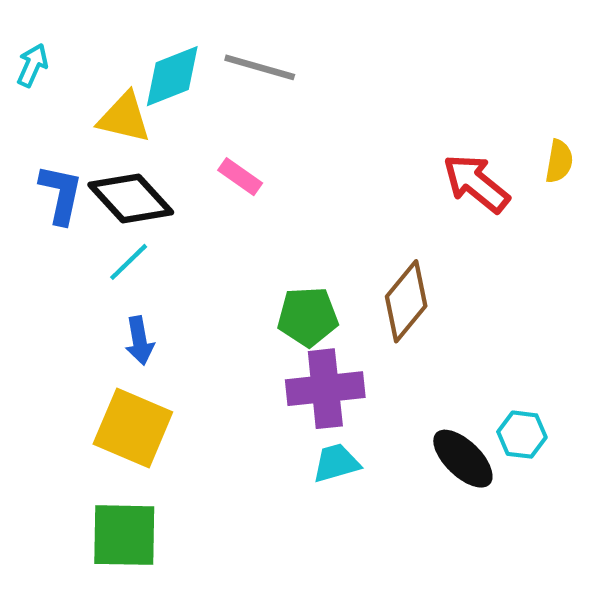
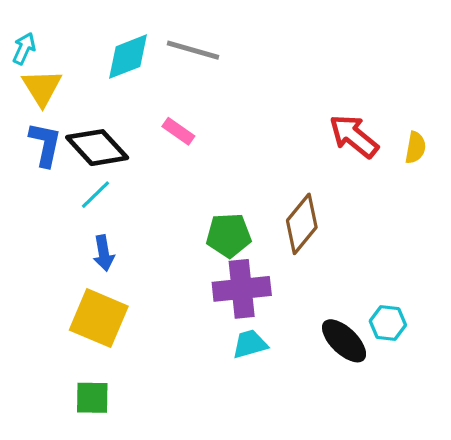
yellow triangle: (124, 118) -> (42, 87), moved, turned 45
yellow semicircle: (559, 161) -> (415, 148), moved
green square: (124, 535) -> (92, 398), size x0.7

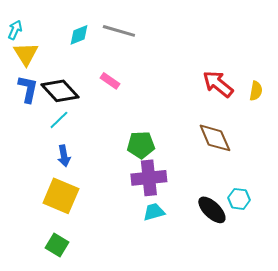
cyan diamond: (128, 57) -> (79, 35), size x0.7
brown diamond: (302, 224) -> (215, 138), moved, turned -63
green square: (92, 398) -> (57, 245), turned 30

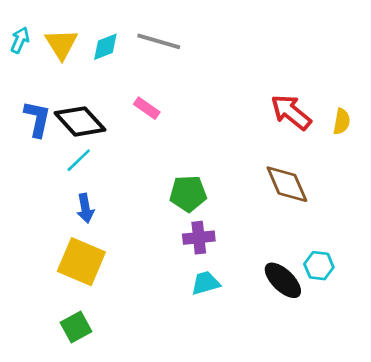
yellow triangle: (26, 54) -> (61, 44), moved
purple cross: (149, 178) -> (199, 238), size x0.7
green square: (57, 245) -> (76, 327), turned 30

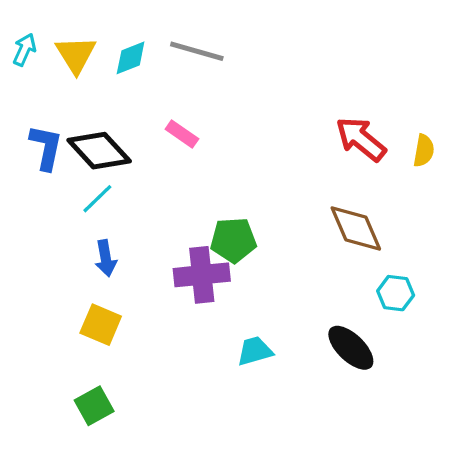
purple cross: (199, 238) -> (202, 275), moved, size x1.4
yellow square: (81, 262) -> (101, 325), size x0.7
cyan hexagon: (319, 266) -> (396, 293), moved

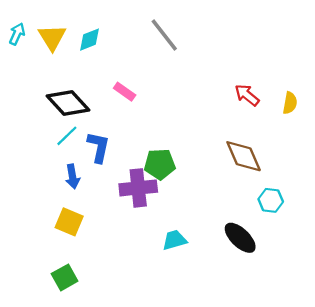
gray line: (197, 51) -> (164, 35), moved, turned 36
red arrow: (361, 139) -> (247, 95), size x0.7
blue L-shape: (46, 147) -> (99, 147), moved

